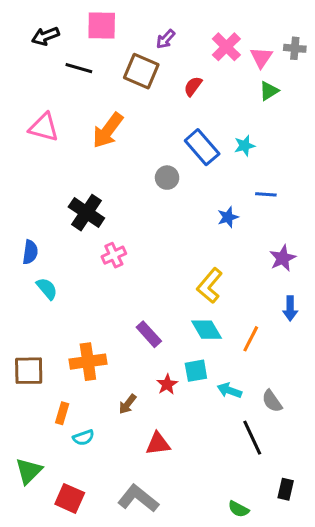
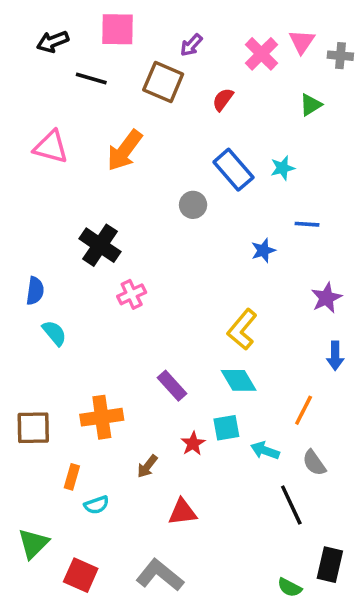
pink triangle: (261, 57) -> (302, 42), moved
orange line: (251, 339) -> (304, 410), moved
black rectangle: (286, 489) -> (330, 565), size x1.4
green semicircle: (239, 509) -> (290, 587), moved

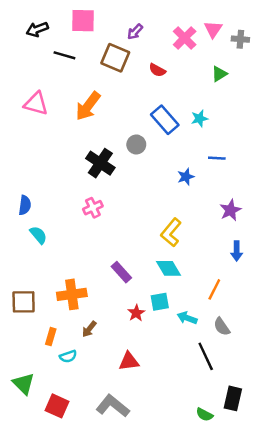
red semicircle: (223, 100) -> (157, 70), turned -98
black cross: (100, 245) -> (100, 163), moved
brown arrow: (147, 466) -> (89, 329), moved
green triangle: (33, 544) -> (24, 384), turned -30

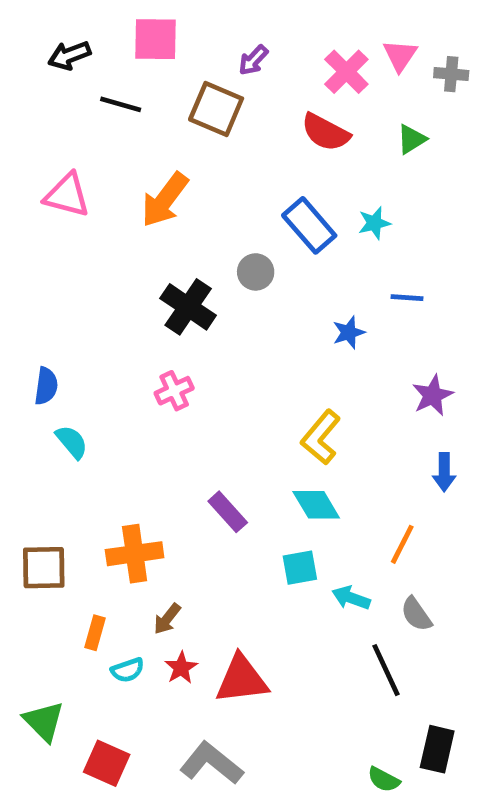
red semicircle: (157, 70) -> (325, 132), moved, size x1.5
red star: (136, 313) -> (181, 668), moved
red triangle: (129, 361) -> (242, 679), size x1.4

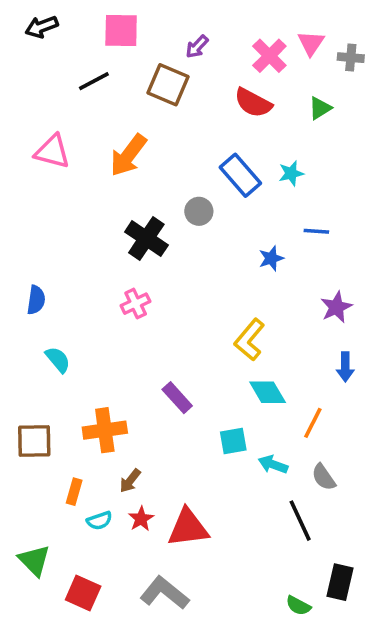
black arrow: (69, 55) -> (42, 27), moved
black line: (121, 104) -> (94, 81), turned -44
cyan semicircle: (72, 442) -> (58, 360), moved
cyan diamond: (316, 505) -> (268, 392), moved

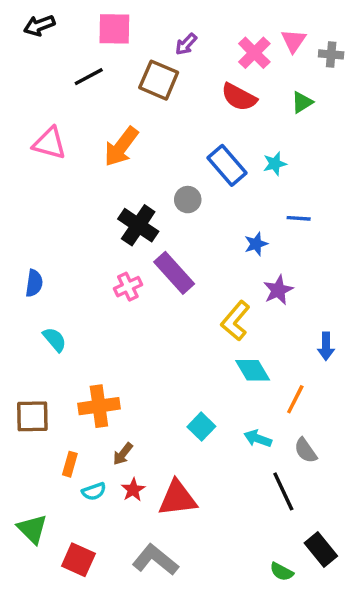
purple star: (336, 307) -> (278, 290), moved
purple rectangle: (177, 398) -> (174, 273), moved, size x1.4
cyan square: (233, 441) -> (201, 427), moved, turned -36
black rectangle: (340, 582) -> (321, 549), turned -52

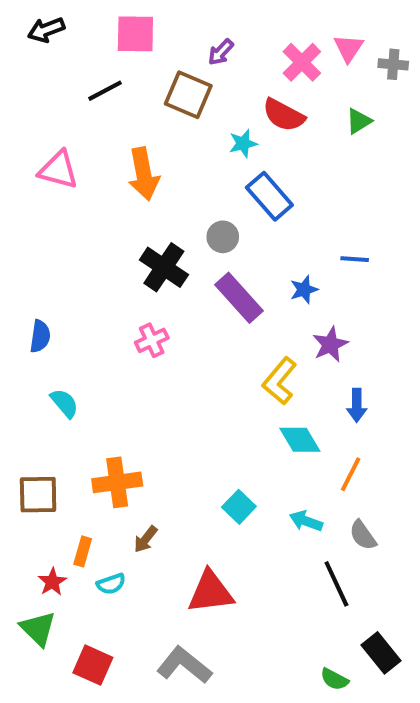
orange arrow: (121, 147) -> (144, 174), turned -48
cyan star: (275, 164) -> (243, 143), moved
purple rectangle: (174, 273) -> (239, 298), moved
blue arrow: (326, 346) -> (357, 405), moved
red star: (133, 490) -> (52, 582), moved

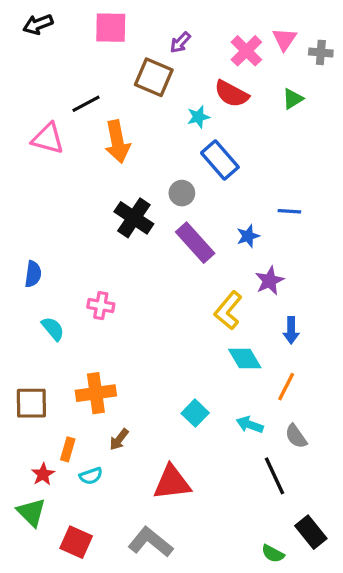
black line: (105, 91) -> (86, 104), moved
pink cross: (152, 340) -> (101, 306), moved, turned 35

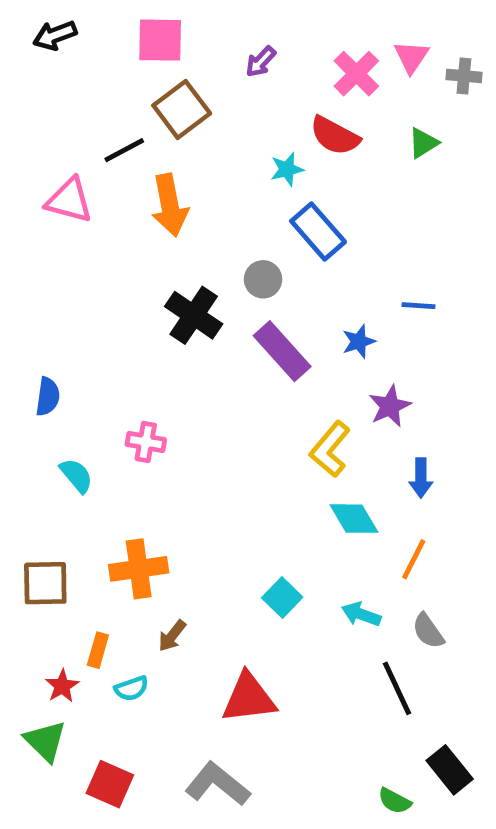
brown square: (154, 77) -> (182, 109), moved, turned 30

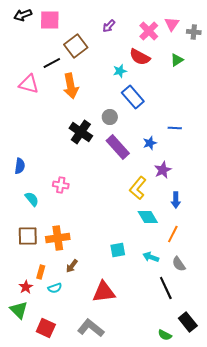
pink square: (160, 40) -> (50, 20), moved
brown square: (45, 583) -> (28, 236), moved
cyan square: (282, 598) -> (118, 250), turned 35

